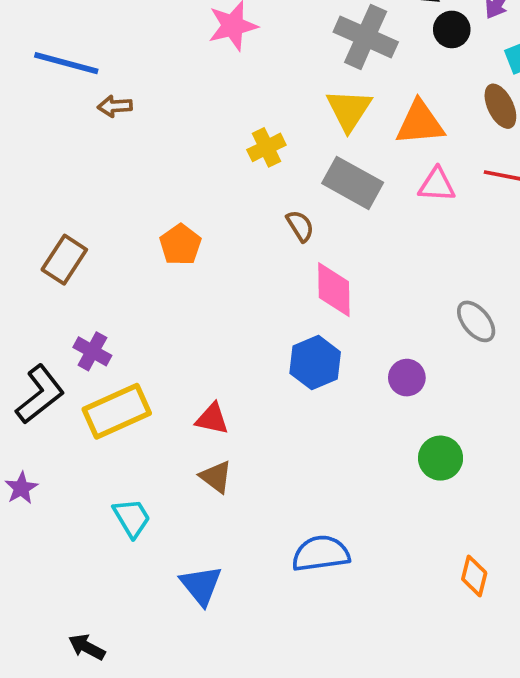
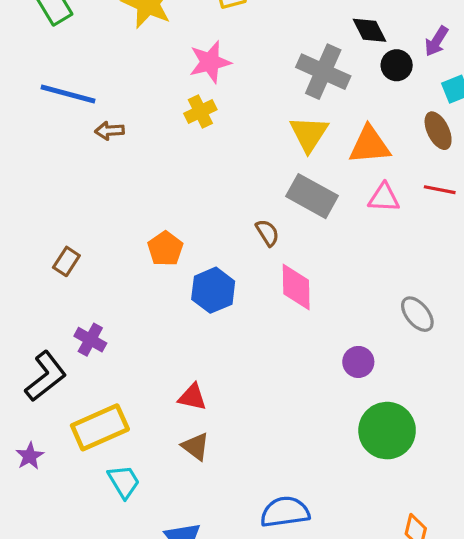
yellow cross: (266, 147) -> (200, 112), moved
brown rectangle: (64, 260) -> (66, 261), size x0.7
blue hexagon: (315, 363) -> (213, 290), moved
yellow rectangle: (117, 411) -> (100, 427), moved
green circle: (441, 458) -> (387, 431), size x1.5

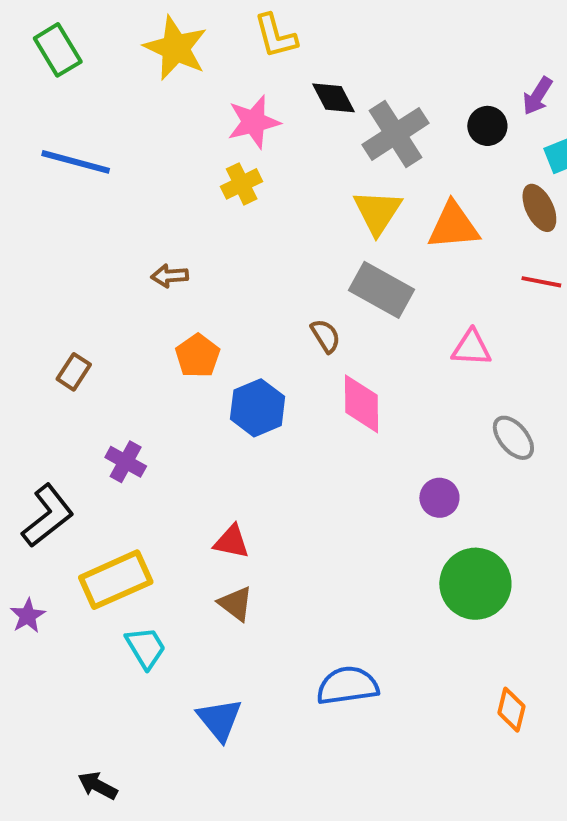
black diamond: (369, 30) -> (334, 98), moved
gray cross: (323, 72) -> (395, 134), turned 33
brown arrow: (109, 131) -> (170, 276), moved
pink triangle: (384, 198) -> (471, 348), moved
purple cross: (90, 340) -> (126, 462), moved

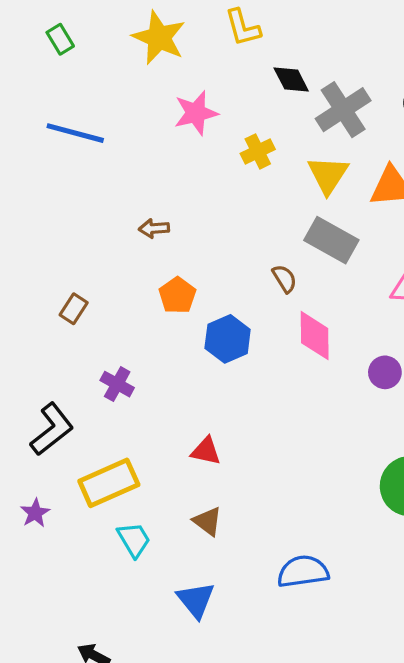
green rectangle: (58, 50) -> (60, 39), size x0.7
pink star: (254, 122) -> (196, 113), moved
yellow cross: (242, 184) -> (258, 151), moved
purple circle: (439, 498) -> (385, 372), moved
brown triangle: (236, 604) -> (208, 521), moved

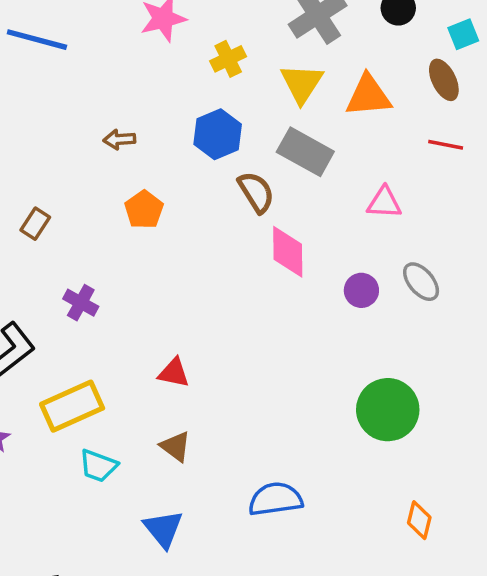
brown semicircle: (285, 279) -> (256, 192), size x1.4
blue hexagon: (228, 339) -> (218, 134), moved
cyan trapezoid: (134, 540) -> (98, 466), turned 141

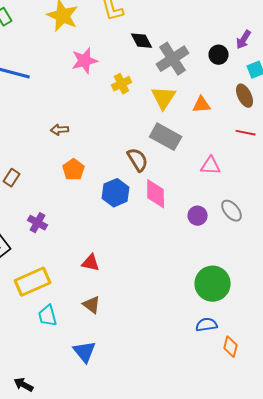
orange triangle: (368, 96) -> (202, 105), size x0.7
blue hexagon: (218, 134) -> (116, 193), moved
cyan trapezoid: (98, 466) -> (48, 316), turned 55
blue semicircle: (275, 499) -> (207, 325), moved, size x0.7

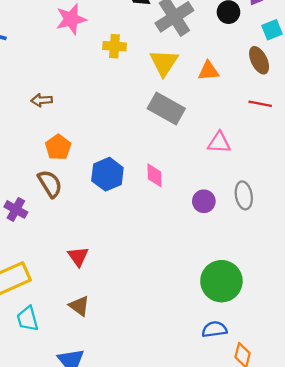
yellow cross: (122, 84) -> (115, 46), turned 30
brown semicircle: (138, 160) -> (50, 184), moved
pink diamond: (156, 194) -> (154, 175), size x0.7
gray ellipse: (232, 211) -> (244, 195), turned 30
red triangle: (91, 263) -> (78, 256), turned 42

